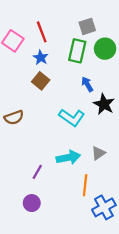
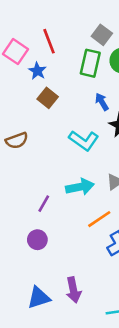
gray square: (87, 26) -> (102, 35), turned -35
blue star: (41, 58) -> (37, 71), moved
orange line: (85, 185) -> (99, 219), turned 50

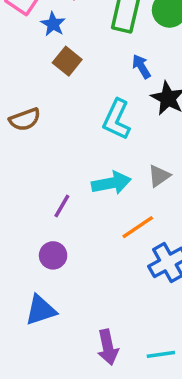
cyan L-shape: (84, 140) -> (117, 119), turned 80
purple arrow: (73, 290) -> (108, 347), moved
blue triangle: (39, 298) -> (41, 310), moved

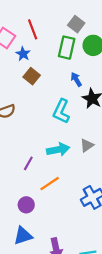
orange line: (138, 227) -> (50, 184), moved
purple circle: (53, 255) -> (26, 205), moved
blue triangle: (41, 310) -> (23, 236), moved

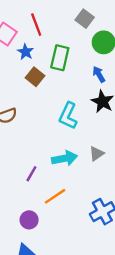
green rectangle: (67, 48) -> (60, 58), moved
blue arrow: (76, 79) -> (99, 74), moved

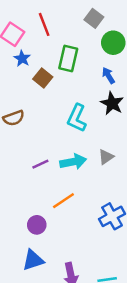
blue star: (25, 52) -> (22, 58), moved
purple line: (31, 174) -> (40, 164), moved, turned 35

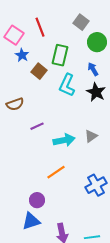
cyan L-shape: (77, 118) -> (67, 85), moved
purple line: (40, 164) -> (37, 126), moved
purple circle: (37, 225) -> (37, 200), moved

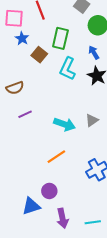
pink square: (14, 35) -> (14, 18), turned -30
purple line: (37, 126) -> (25, 114), moved
cyan arrow: (64, 140) -> (64, 124), turned 30
purple circle: (37, 200) -> (49, 191), moved

